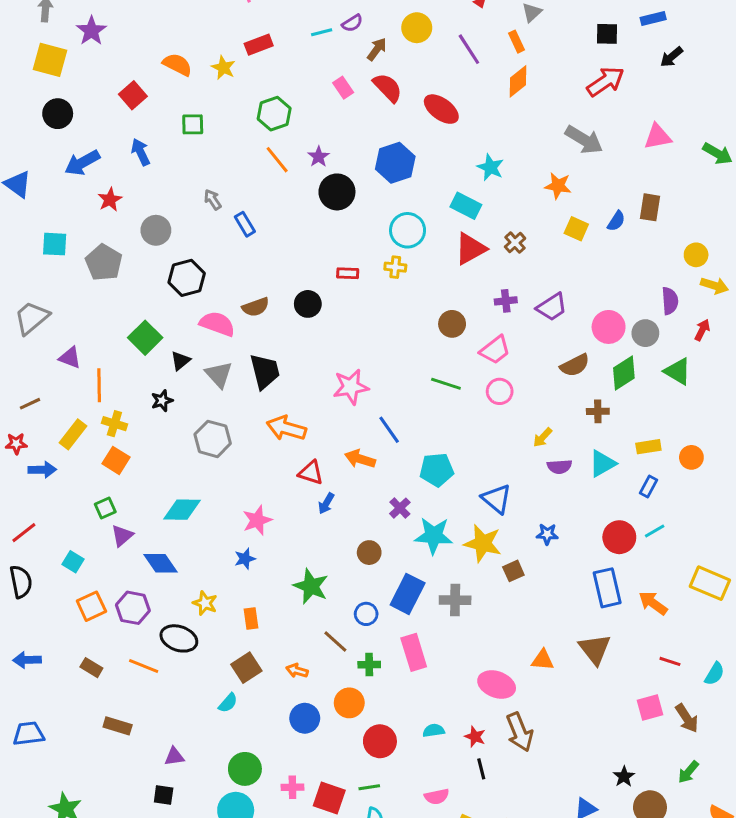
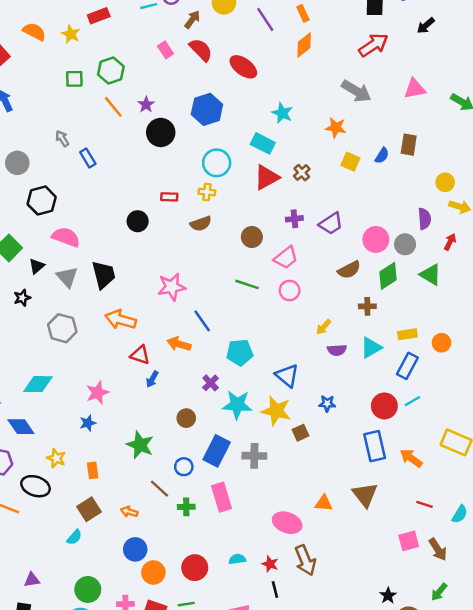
green square: (193, 124) -> (74, 79), moved
brown semicircle: (256, 307) -> (201, 224), moved
blue rectangle: (648, 487) -> (407, 366), size x1.5
orange circle: (349, 703) -> (153, 572), moved

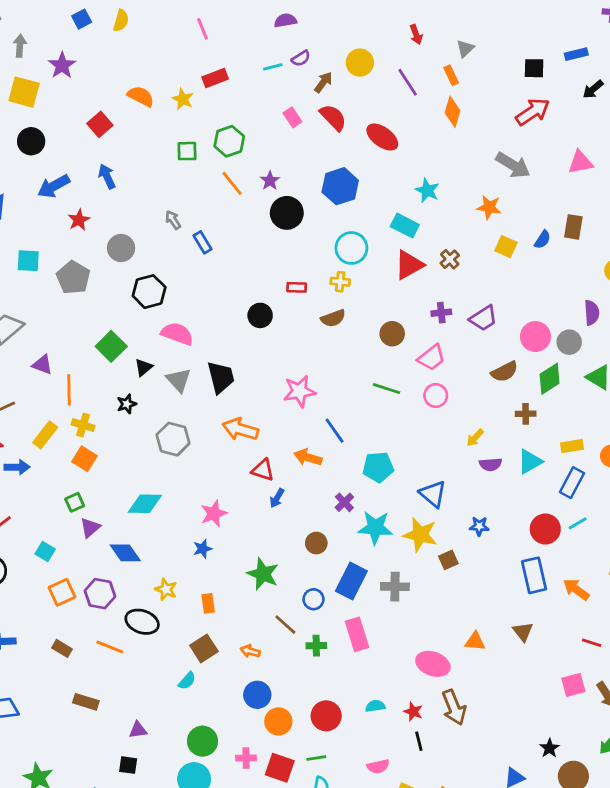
orange diamond: (304, 45) -> (453, 112), turned -35
brown triangle: (365, 495) -> (523, 632), size x0.7

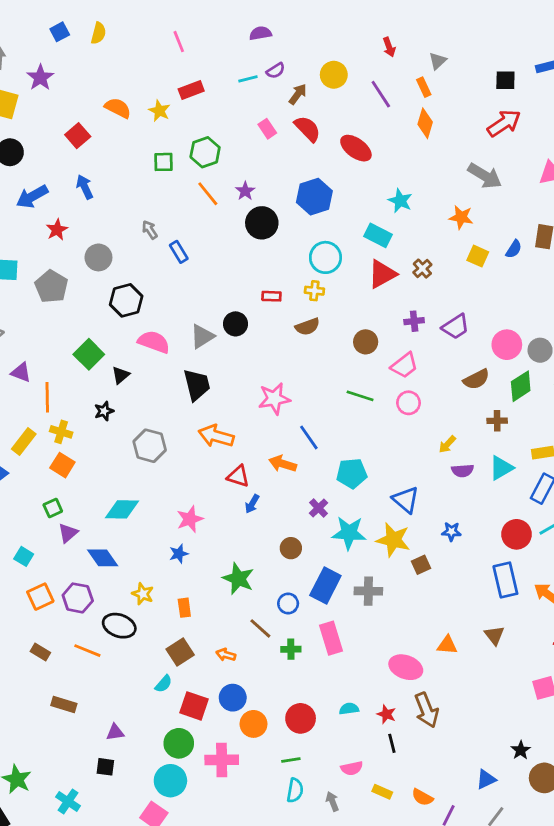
gray triangle: (179, 380) -> (202, 336), moved, turned 40
pink cross: (246, 758) -> (222, 760), size x1.6
red square: (280, 768) -> (194, 706), moved

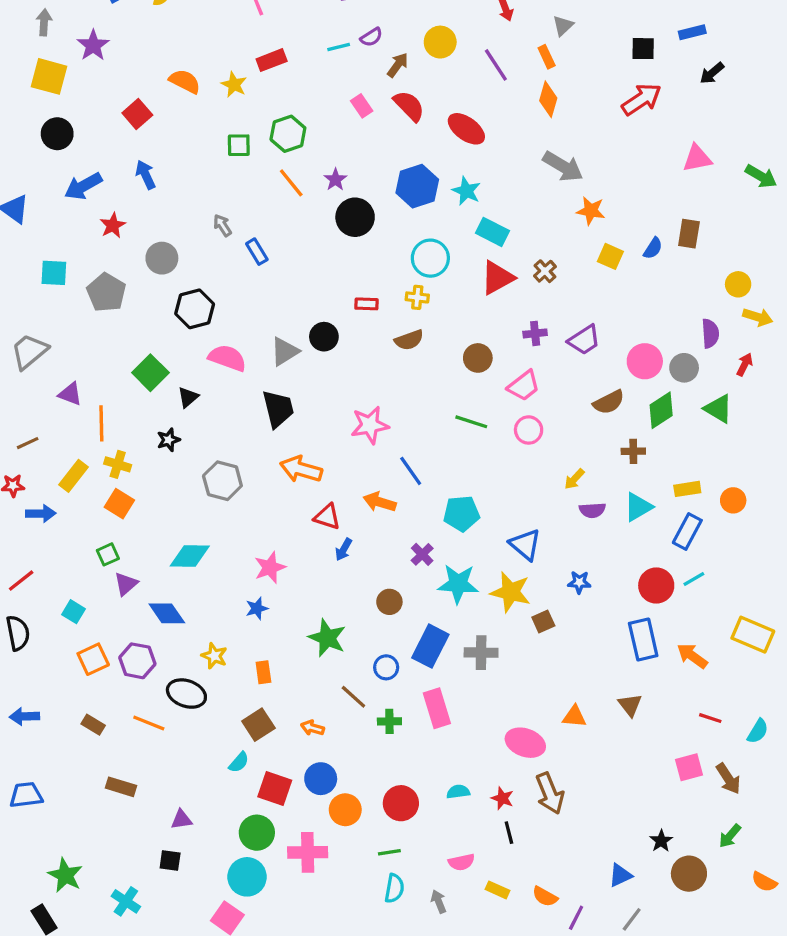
gray arrow: (485, 176) -> (563, 166), moved
cyan star: (400, 201) -> (466, 191), moved

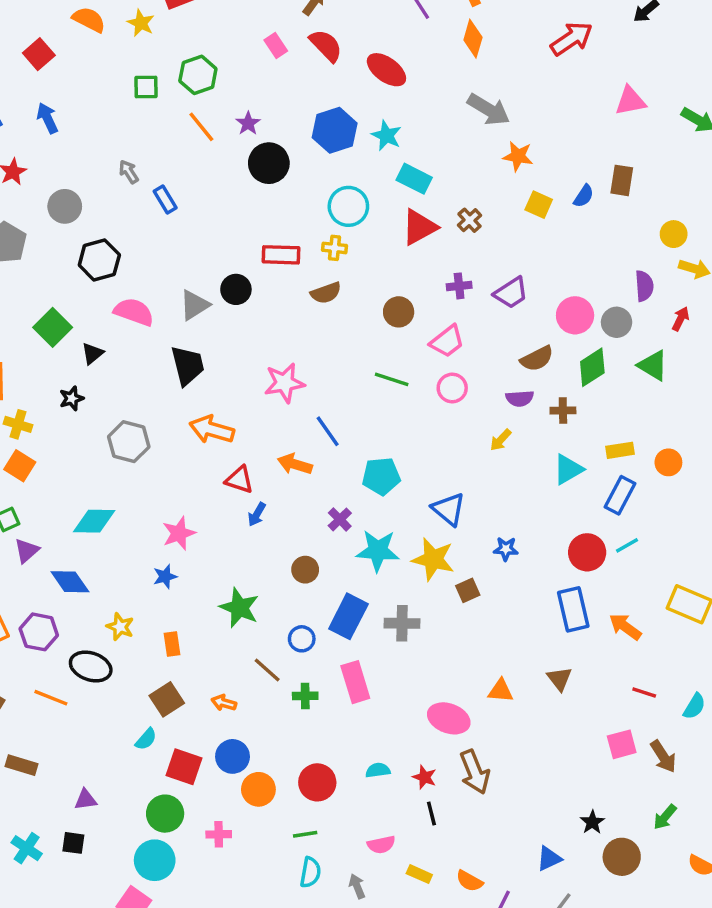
red rectangle: (367, 304) -> (281, 255), size x1.5
purple semicircle: (592, 510) -> (520, 398), moved
pink cross: (308, 852) -> (219, 834), size x0.6
cyan cross: (126, 901) -> (27, 848), moved

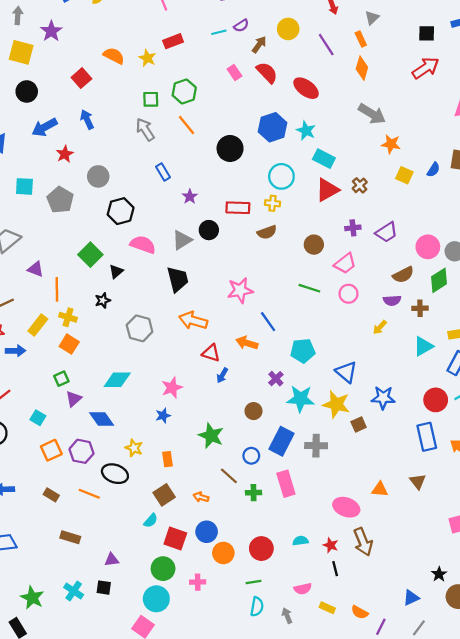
purple star: (248, 123) -> (190, 197), moved
gray arrow: (129, 172) -> (145, 129), moved, size x1.5
blue star: (506, 549) -> (383, 398), size x1.5

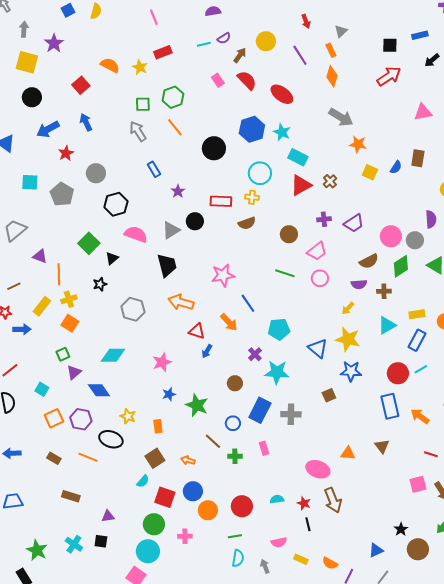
yellow cross: (68, 317) -> (69, 299), turned -35
orange arrow: (247, 343) -> (229, 322), turned -150
yellow star: (336, 404) -> (348, 339), moved
blue star: (163, 416) -> (169, 394), moved
pink rectangle: (286, 484) -> (264, 448), size x0.6

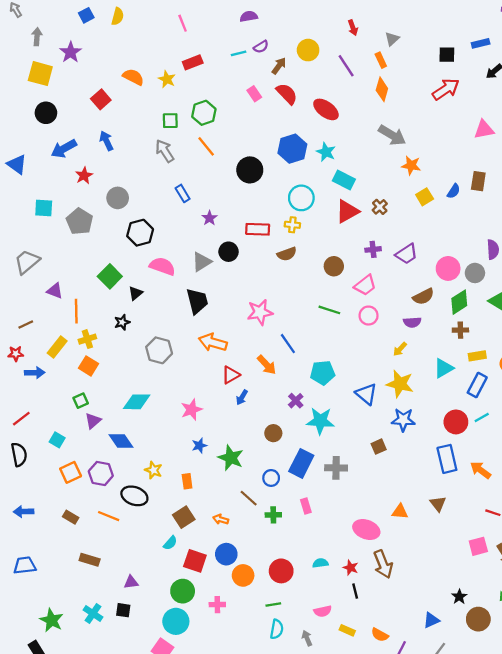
yellow square: (370, 172) -> (425, 197), turned 35
brown cross: (384, 291) -> (460, 330), moved
red triangle: (197, 331) -> (231, 375), turned -48

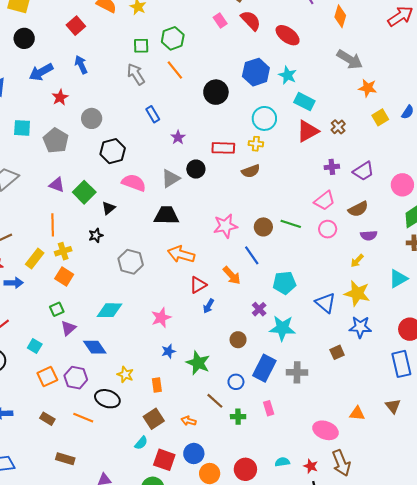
brown circle: (334, 266) -> (263, 227), moved
purple triangle: (55, 291) -> (57, 185), moved
brown semicircle: (423, 296) -> (358, 209), moved
black trapezoid: (197, 301) -> (166, 215), turned -75

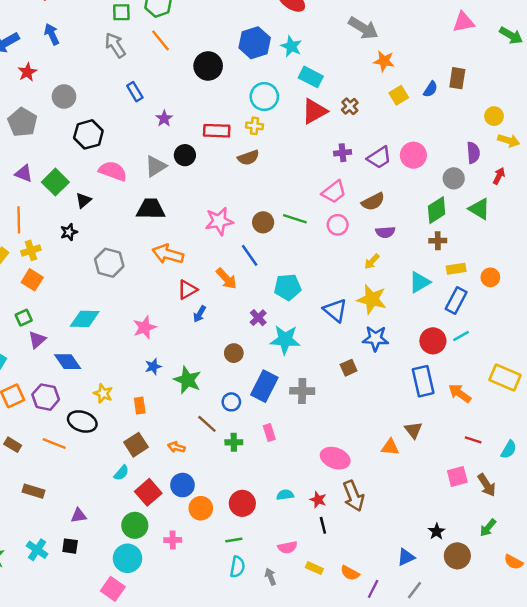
pink circle: (402, 185) -> (413, 155), moved
orange triangle: (357, 413) -> (390, 447), moved
red square: (164, 460) -> (148, 492), turned 30

